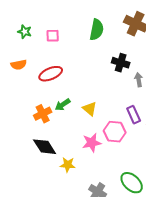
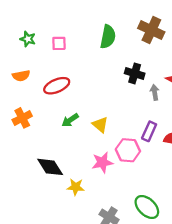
orange cross: (43, 114) -> (22, 118), moved
purple rectangle: (134, 115) -> (149, 131), turned 48

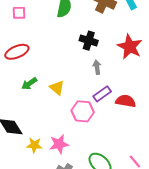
gray arrow: (155, 92) -> (97, 67), moved
purple rectangle: (149, 131) -> (102, 94), turned 30
pink star: (102, 162) -> (59, 144), moved

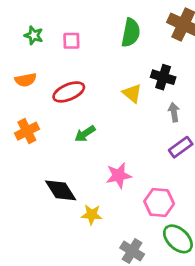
yellow triangle: (57, 88) -> (132, 93), moved
pink hexagon: (83, 111) -> (159, 203), moved
pink star: (59, 144) -> (119, 176), moved

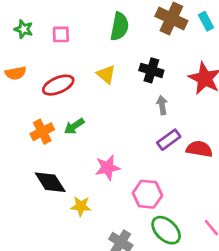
yellow triangle: (132, 93) -> (106, 74), moved
orange cross: (27, 131) -> (42, 132), moved

